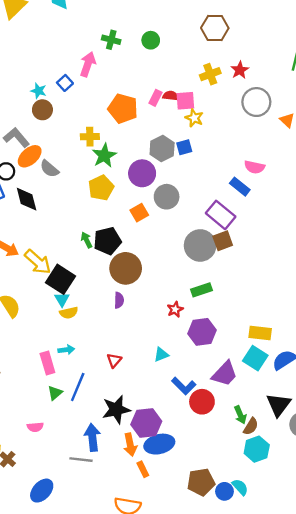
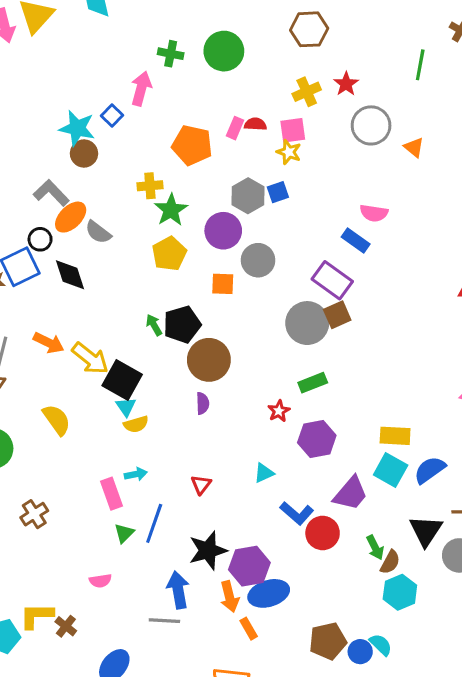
green circle: (151, 40) -> (224, 51), size x1.6
cyan star: (39, 91) -> (77, 128), size x1.6
pink square: (185, 101) -> (293, 130), moved
orange square: (139, 213) -> (223, 284), turned 36

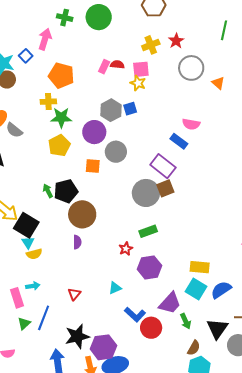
orange pentagon: (192, 145) -> (61, 75), moved
green star: (171, 210) -> (61, 118), turned 30
green arrow: (375, 548) -> (186, 321), moved

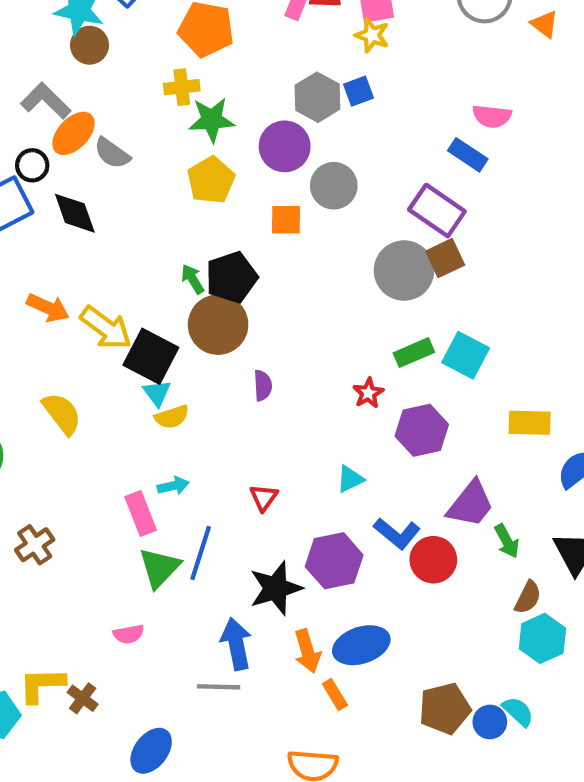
brown circle: (82, 214) -> (218, 325), moved
cyan square: (196, 289) -> (466, 355), moved
green triangle: (24, 323) -> (159, 568), size x1.5
purple hexagon: (104, 347) -> (334, 561), moved

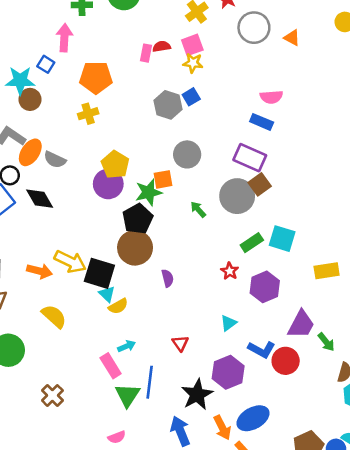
green star: (212, 120) -> (149, 192), moved
purple circle: (285, 146) -> (108, 184), moved
green arrow: (193, 279) -> (198, 209), moved
orange arrow: (48, 308) -> (40, 271), moved

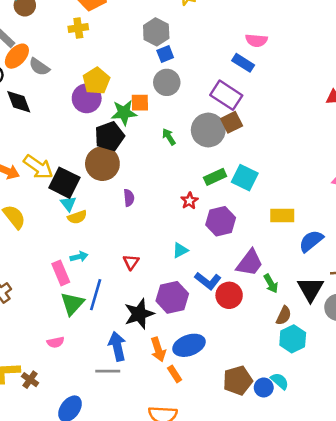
blue square: (191, 97) -> (165, 54), moved

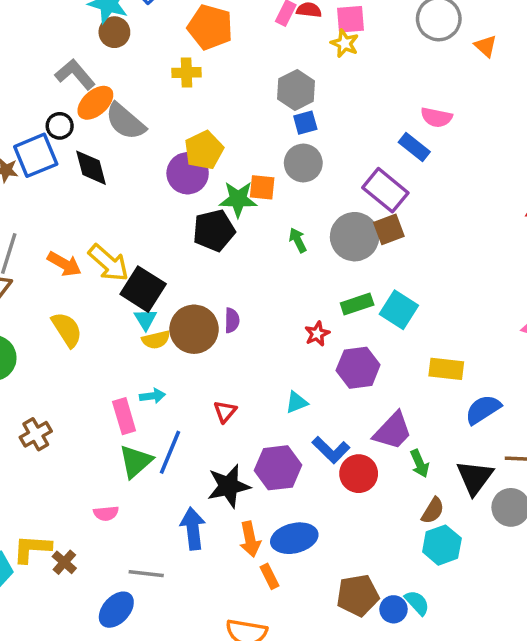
gray semicircle: (39, 67) -> (125, 121), size x1.4
brown circle: (102, 164) -> (194, 329), moved
gray line: (108, 371) -> (146, 574), moved

